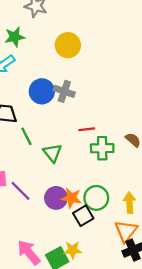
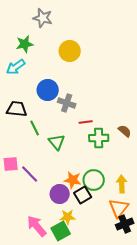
gray cross: (64, 91) -> (67, 103), moved
purple circle: (56, 198) -> (60, 194), moved
yellow star: (73, 250) -> (68, 217), moved

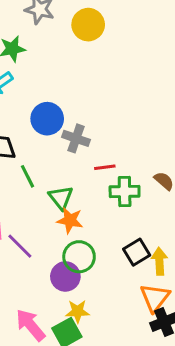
yellow circle: (70, 51) -> (88, 25), moved
orange star: (73, 180) -> (70, 220), moved
green circle: (94, 180) -> (79, 257), moved
black square: (83, 195) -> (137, 252), moved

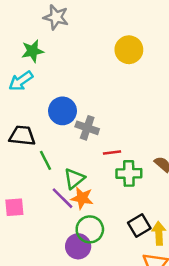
yellow circle: (88, 25) -> (129, 50), moved
green triangle: (61, 198) -> (74, 179), turned 30
purple line: (20, 246) -> (62, 198), moved

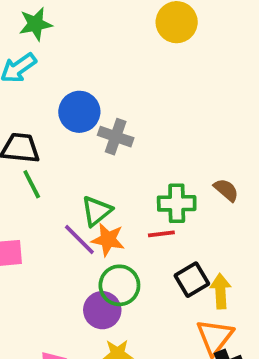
red line: (112, 153) -> (161, 234), moved
green line: (46, 160) -> (32, 184), moved

